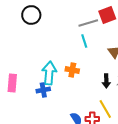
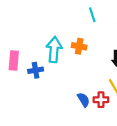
blue cross: (43, 90) -> (36, 70), moved

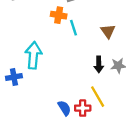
cyan line: (92, 15) -> (74, 28), moved
orange cross: (79, 46) -> (59, 15), moved

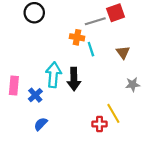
black arrow: (99, 64) -> (74, 79), moved, size x1.5
blue cross: (14, 77) -> (35, 95), turned -32
blue semicircle: (64, 108) -> (41, 124), moved, turned -104

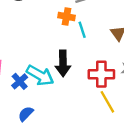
cyan arrow: (53, 75) -> (40, 75), moved, turned 115
red cross: (99, 124) -> (101, 74), moved, size x1.5

